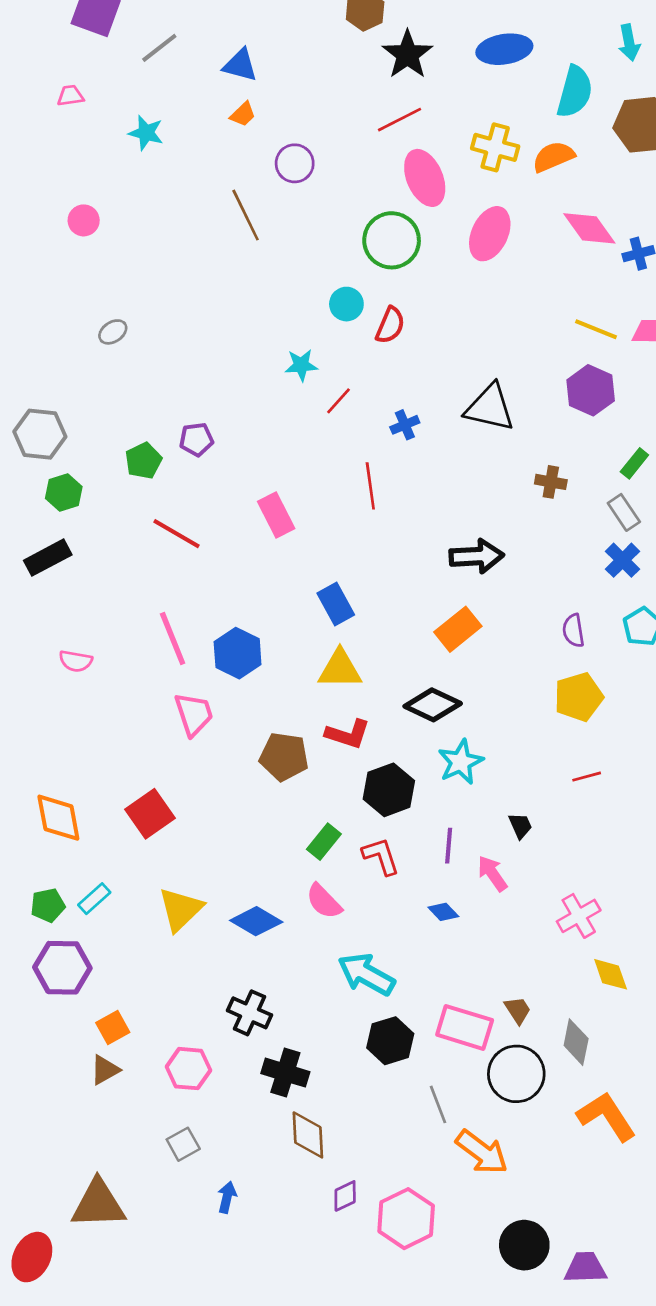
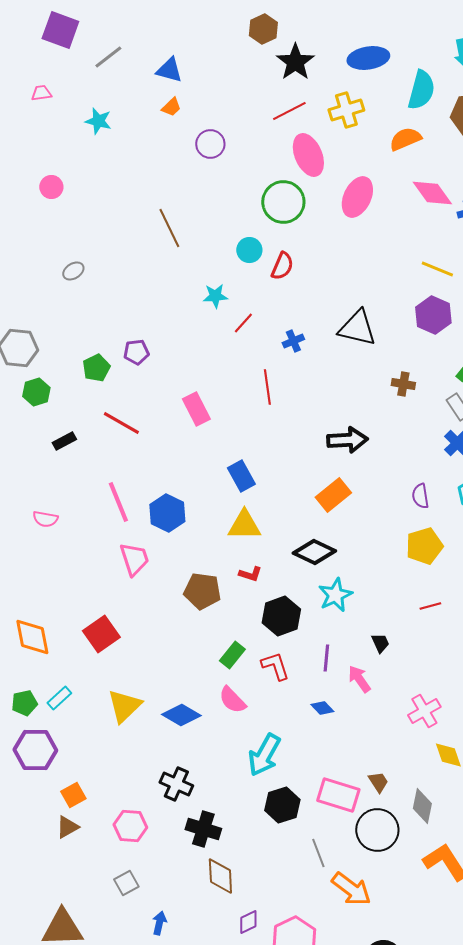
yellow cross: (495, 147) -> (346, 110), moved, turned -32
brown line: (246, 215) -> (169, 228), moved
black rectangle: (48, 558) -> (64, 441), moved, size x0.7
red L-shape: (348, 734) -> (250, 574), size x0.7
cyan arrow: (366, 974) -> (264, 755), turned -90

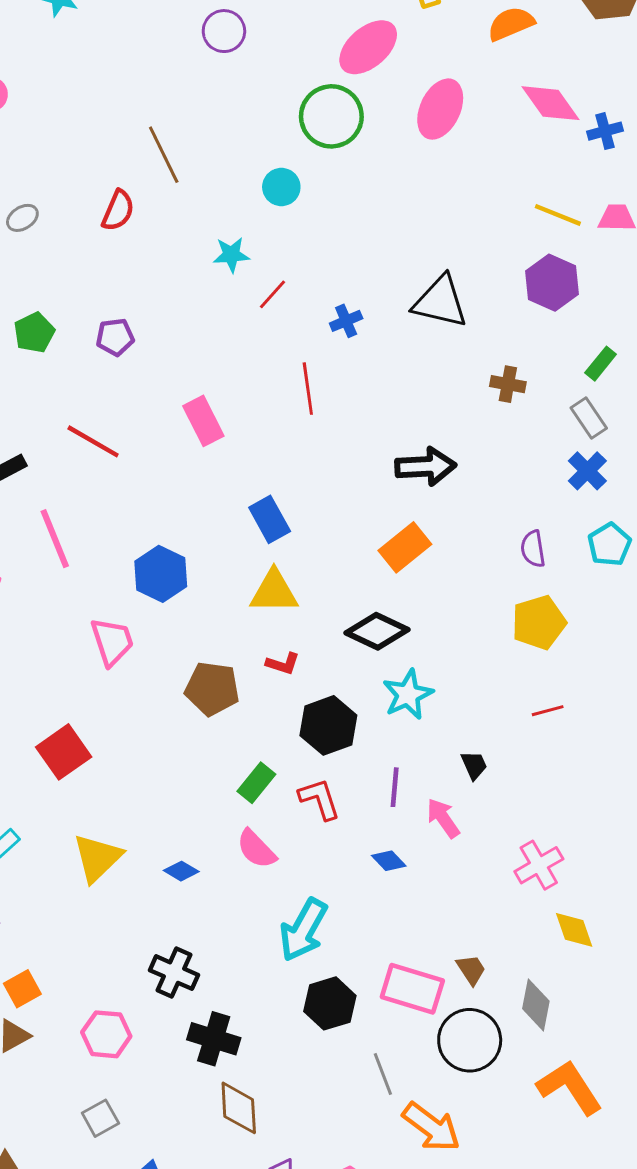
pink ellipse: (308, 155) -> (368, 47), turned 72
red semicircle: (282, 266) -> (118, 211), moved
green pentagon: (96, 368) -> (34, 333), moved
pink line: (118, 502) -> (55, 539), moved
blue diamond: (181, 715) -> (181, 871), size x0.6

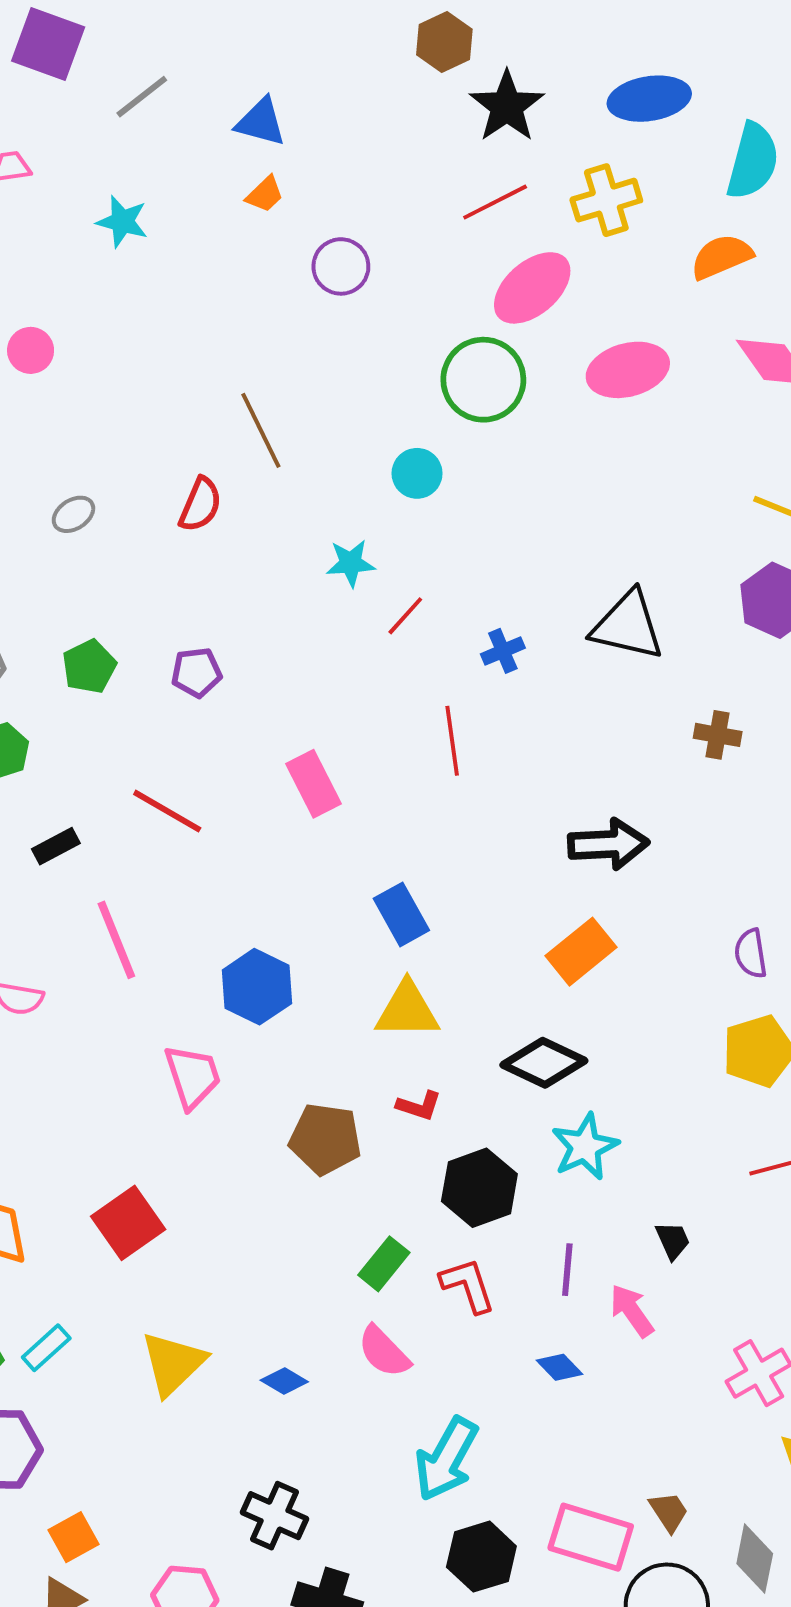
pink ellipse: (440, 109) -> (628, 370), turned 50

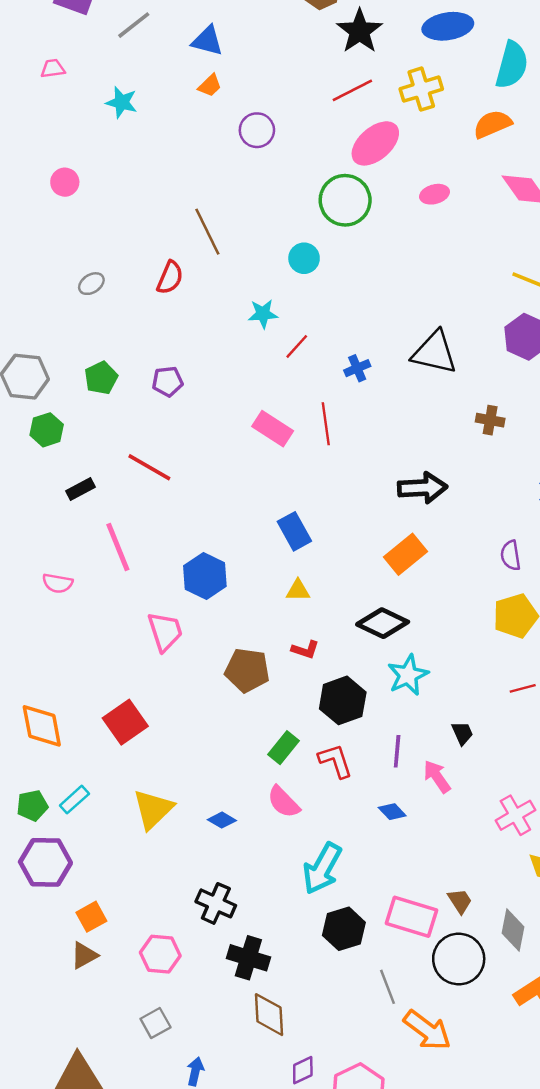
pink ellipse: (628, 370) -> (435, 194), size x0.6
pink rectangle: (314, 784) -> (273, 429), moved, turned -30
yellow triangle: (407, 1010) -> (298, 590), size x0.6

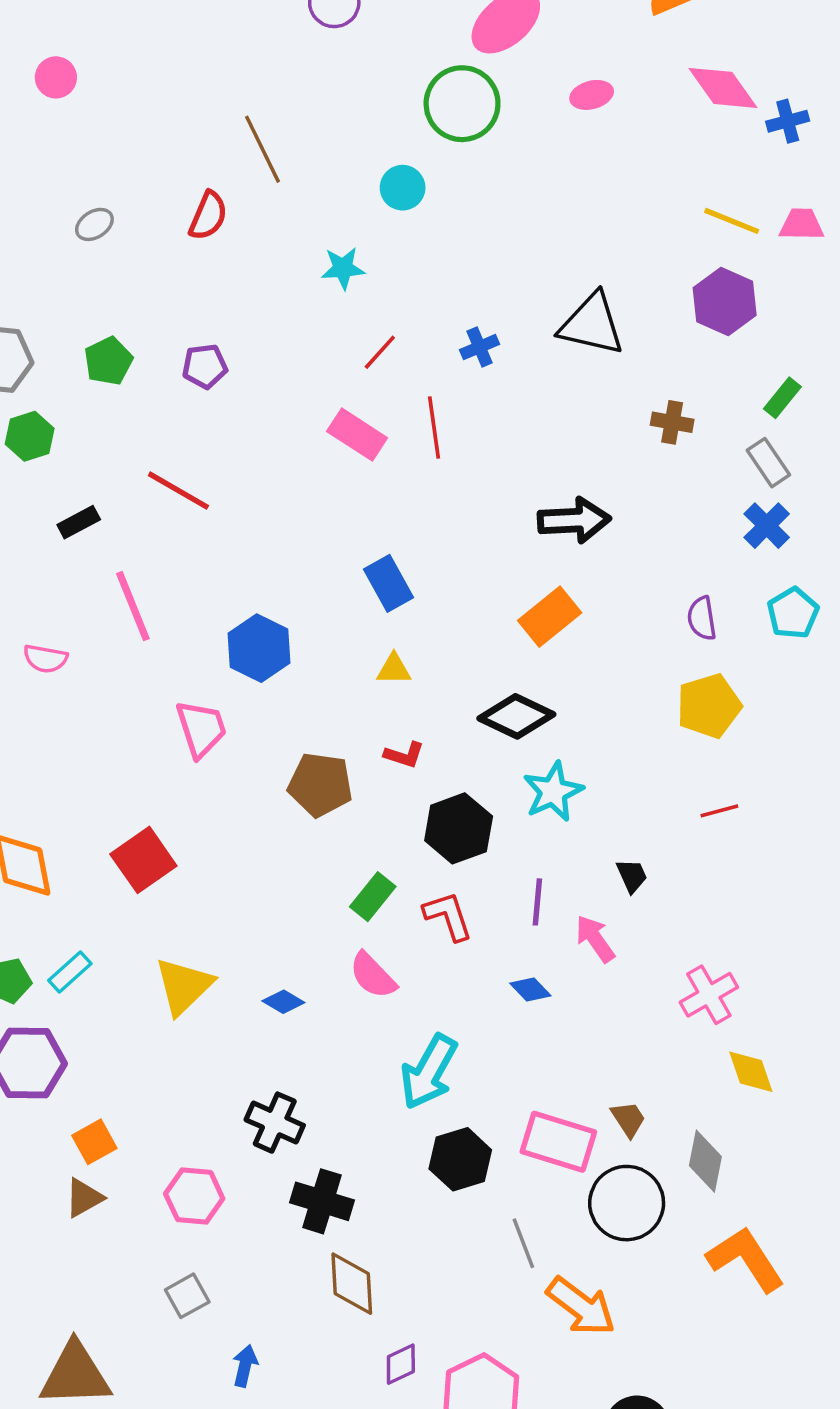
red line: (297, 346) -> (380, 352), moved

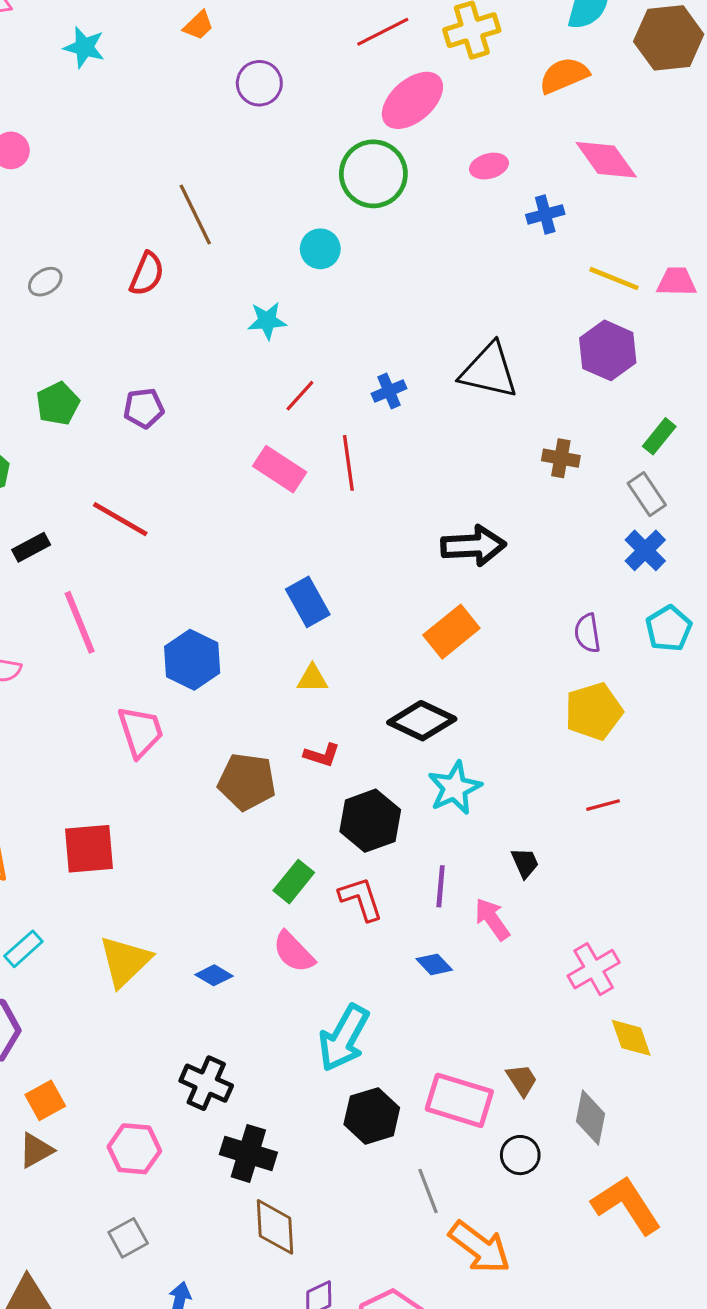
blue cross: (788, 121) -> (545, 214), moved
red square: (143, 860) -> (89, 849), turned 30
black circle: (627, 1203) -> (520, 1155), size x0.6

